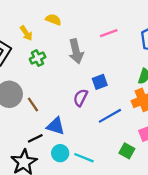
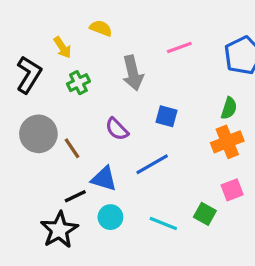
blue square: (100, 82) -> (166, 116), turned 35
purple semicircle: (81, 98) -> (117, 129), moved, turned -72
blue line: (110, 116) -> (152, 164), moved
cyan line: (84, 158) -> (163, 223), moved

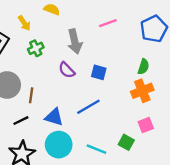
purple semicircle: (117, 129) -> (67, 70), moved
brown line: (72, 148) -> (31, 95), turned 42
black line: (75, 196) -> (21, 121), moved
cyan circle: (110, 217) -> (59, 145), size x1.5

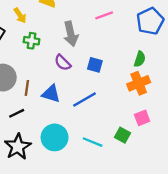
green cross: (36, 48) -> (32, 41), turned 35
blue triangle: (54, 117) -> (51, 94), moved

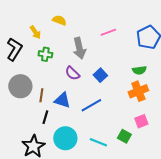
green semicircle: (140, 59) -> (139, 70), turned 64
blue square: (95, 65) -> (100, 75), turned 32
black line: (17, 113) -> (45, 117), moved, turned -48

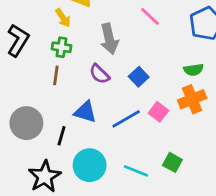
yellow arrow: (35, 32) -> (63, 18), moved
pink line: (108, 32) -> (150, 16), turned 63
gray circle: (20, 86) -> (26, 123), moved
brown line: (41, 95) -> (56, 75), moved
pink square: (141, 121) -> (158, 112), moved, turned -32

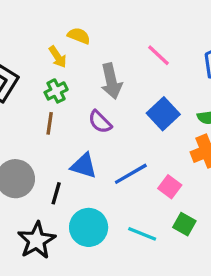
green cross: (61, 47) -> (56, 91), turned -36
blue square: (139, 77) -> (163, 114), moved, size x1.4
pink square: (158, 112) -> (170, 187), moved

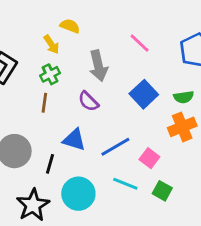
cyan line: (142, 234) -> (125, 184), moved

